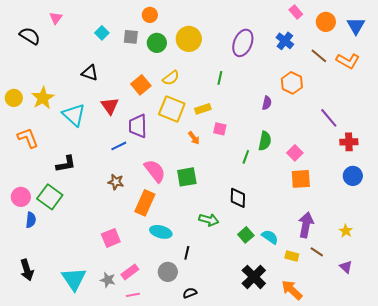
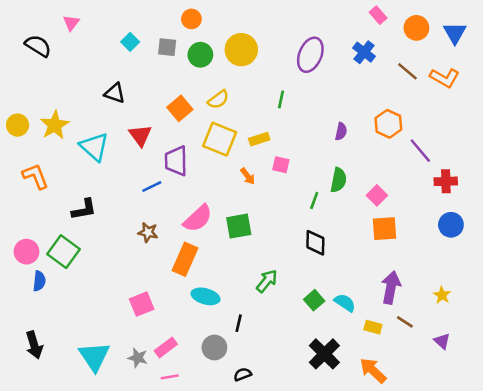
orange hexagon: (292, 83) -> (388, 124), moved
pink semicircle: (155, 171) -> (198, 218), turned 85
black diamond: (238, 198) -> (315, 243), moved
green arrow: (209, 220) -> (267, 281), turned -66

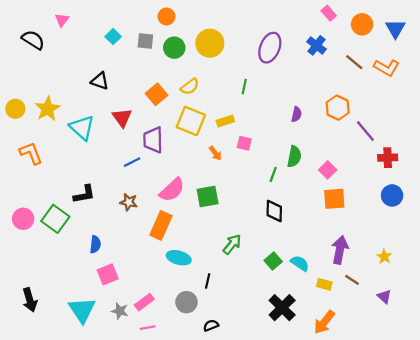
black L-shape: (84, 209) -> (84, 194), moved
blue semicircle: (39, 281) -> (95, 244), moved
pink square: (142, 304) -> (108, 274), moved
orange arrow: (373, 371) -> (324, 322), turned -95

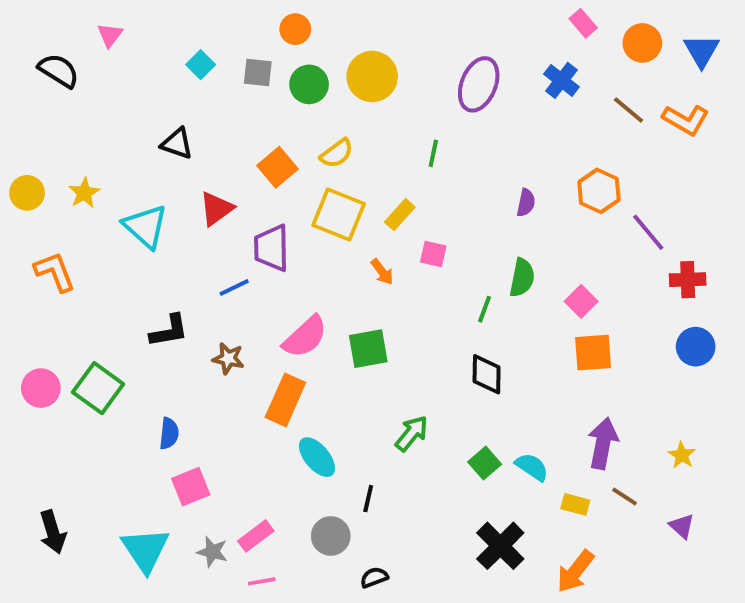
yellow star: (48, 109) -> (84, 193), size x0.7
red triangle: (122, 118) -> (216, 209), turned 30
yellow rectangle: (225, 121) -> (400, 215), turned -30
black L-shape: (84, 194) -> (169, 331), moved
cyan ellipse: (179, 258) -> (317, 457), turned 35

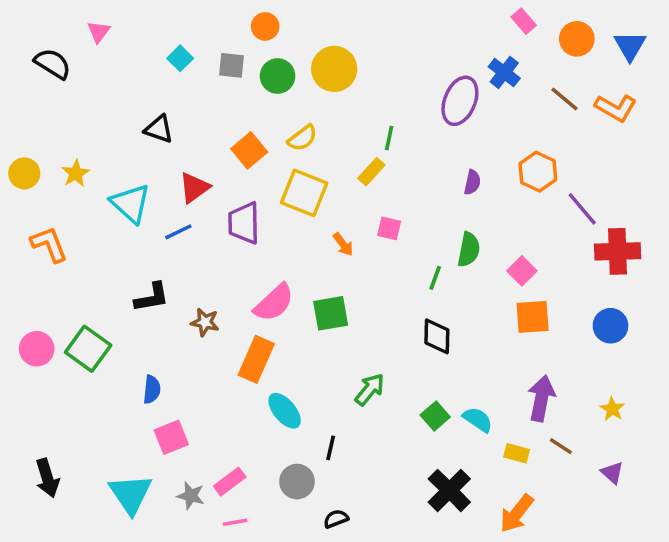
purple ellipse: (479, 84) -> (460, 101), moved
yellow rectangle: (400, 215) -> (371, 172), moved
red cross: (688, 280) -> (618, 251), size x1.4
blue line: (234, 287) -> (178, 232), moved
blue circle: (696, 347) -> (610, 326), moved

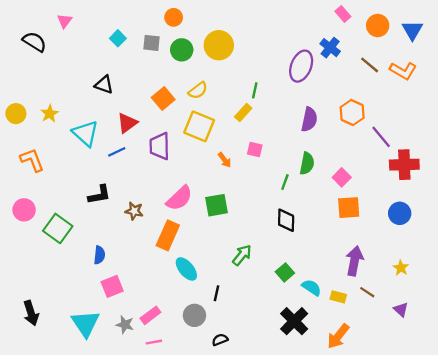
purple semicircle: (472, 182) -> (309, 119), size x1.5
pink circle: (37, 349) -> (24, 210), moved
cyan semicircle: (478, 420) -> (312, 288), moved

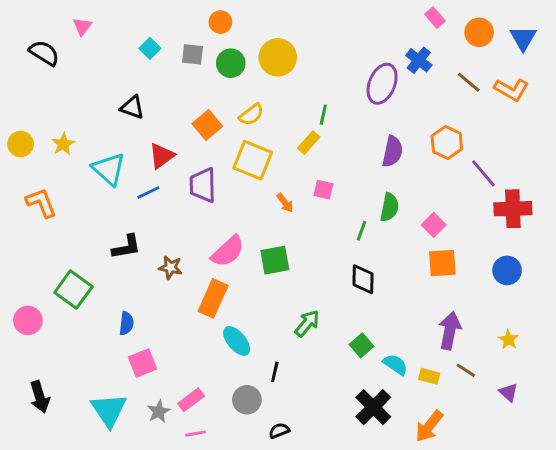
pink circle: (24, 210) -> (28, 320), moved
gray star: (125, 325) -> (159, 412), turned 30

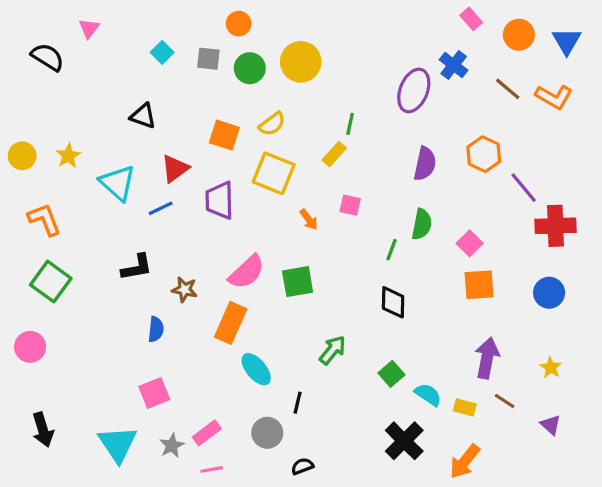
orange square: (207, 125) -> (224, 135), turned -32
green square: (73, 290) -> (51, 282), moved
blue semicircle: (126, 323) -> (156, 329), moved

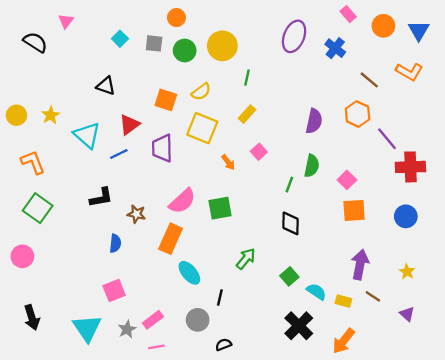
brown line: (508, 89) -> (369, 80), moved
purple ellipse: (414, 90) -> (294, 36), moved
green line: (350, 124) -> (247, 78), moved
pink square: (350, 205) -> (259, 152), turned 35

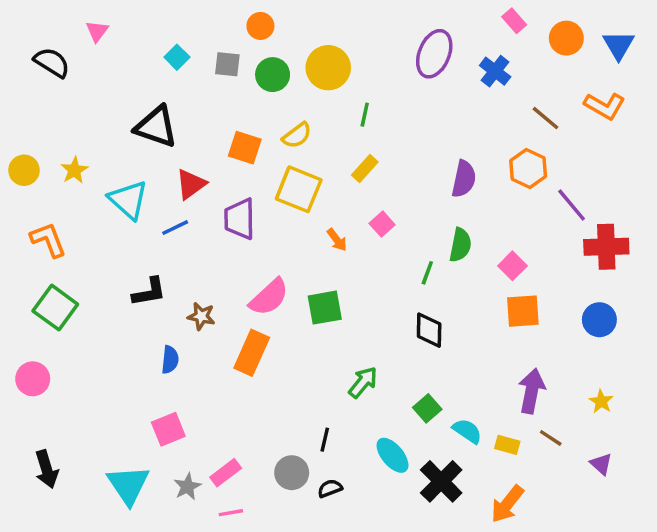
black triangle: (106, 86) -> (156, 127), size x1.5
cyan ellipse: (189, 273) -> (393, 455), moved
black semicircle: (223, 345) -> (330, 488), moved

